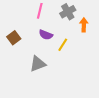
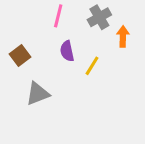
purple semicircle: (46, 35) -> (67, 51), turned 56
gray triangle: (38, 64) -> (38, 94), moved

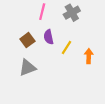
orange arrow: (123, 36) -> (89, 56), moved
brown square: (20, 55) -> (27, 40), moved

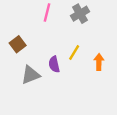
purple semicircle: (49, 37) -> (54, 64), moved
brown square: (27, 40) -> (18, 44), moved

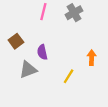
yellow line: (74, 53) -> (69, 76), moved
purple semicircle: (54, 64) -> (42, 52), moved

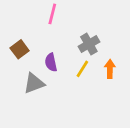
gray cross: (74, 13) -> (89, 44), moved
yellow line: (69, 76) -> (82, 69), moved

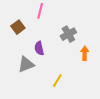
brown square: (20, 49) -> (18, 27), moved
yellow line: (82, 69) -> (57, 81), moved

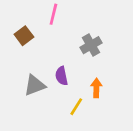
purple semicircle: (39, 48) -> (61, 76), moved
orange arrow: (85, 53) -> (96, 88), moved

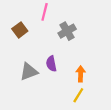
gray cross: (91, 45) -> (67, 31), moved
yellow line: (76, 107) -> (78, 95), moved

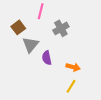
gray triangle: (29, 72) -> (30, 45), moved, turned -30
orange arrow: (81, 74) -> (73, 67), turned 104

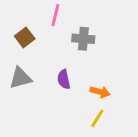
gray cross: (61, 28) -> (83, 39), turned 35
gray triangle: (30, 45) -> (20, 78), moved, turned 36

